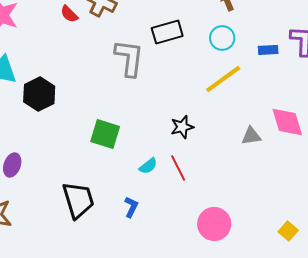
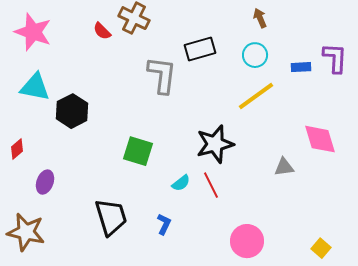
black star: (182, 127) -> (215, 144), size x1.6
gray triangle: (251, 136) -> (284, 167), moved

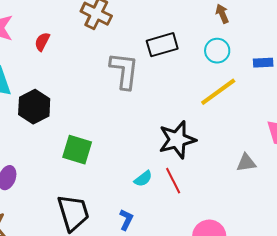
red semicircle: (102, 31) -> (42, 42), moved, turned 72
green square: (138, 151) -> (77, 150), moved

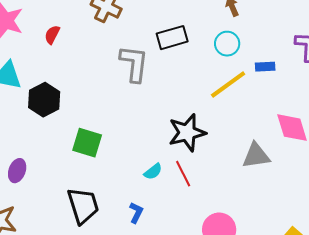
blue rectangle: (263, 63) -> (265, 67), moved
gray triangle: (246, 163) -> (256, 156), size x1.4

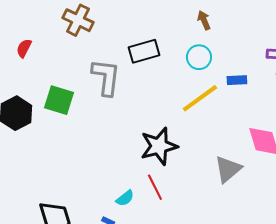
green square: (87, 143) -> (59, 100), moved
gray triangle: (256, 156) -> (228, 169), turned -32
cyan semicircle: (153, 172) -> (125, 198), moved

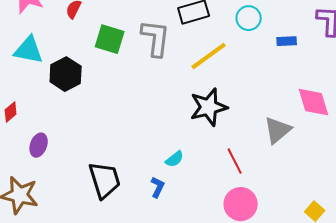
yellow line: (200, 98) -> (209, 56), moved
green square: (59, 100) -> (110, 39), moved
red line: (155, 187) -> (235, 161), moved

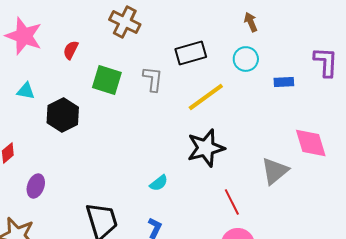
gray L-shape: (156, 38) -> (153, 79), size x0.7
cyan triangle: (29, 50) -> (26, 91), size x0.6
cyan semicircle: (175, 159) -> (159, 183), moved

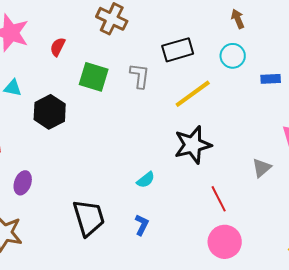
gray triangle: (275, 171) -> (262, 168), size x0.7

